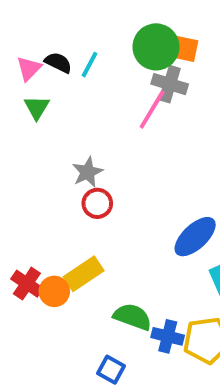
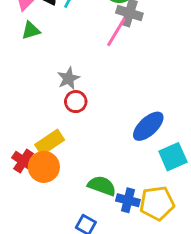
green triangle: (37, 108) -> (31, 30), turned 42
yellow rectangle: (84, 274) -> (50, 142), moved
orange circle: (54, 291) -> (44, 167), size x1.4

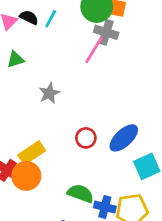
green triangle: (31, 30) -> (15, 59), moved
red circle: (76, 102) -> (86, 138), moved

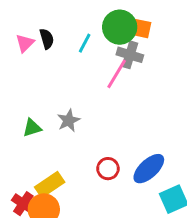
black semicircle: (29, 17) -> (47, 39), turned 48
cyan line: (51, 19) -> (85, 43), moved
green triangle: (15, 59) -> (32, 128), moved

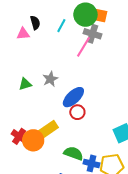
pink triangle: (25, 43) -> (23, 34), moved, turned 40
blue ellipse: (149, 169) -> (73, 97), moved
yellow rectangle: (50, 185) -> (48, 129), moved

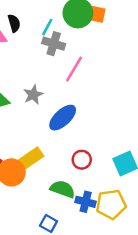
gray cross: (93, 34) -> (54, 44), moved
pink line: (83, 47) -> (74, 69), moved
red circle: (77, 112) -> (82, 160), moved

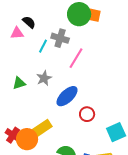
black semicircle: (14, 23) -> (29, 22), turned -32
cyan line: (47, 27) -> (43, 46), moved
red circle: (82, 160) -> (87, 114), moved

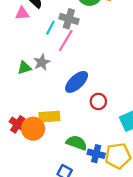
pink line: (76, 58) -> (66, 41), moved
gray star: (44, 78) -> (42, 62), moved
yellow rectangle: (42, 128) -> (49, 117), turned 30

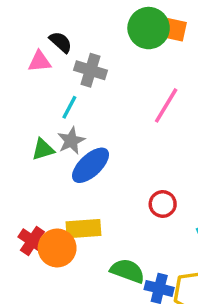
gray cross: (69, 19) -> (91, 70), moved
cyan line: (50, 28) -> (69, 107), moved
pink line: (66, 41) -> (166, 105), moved
blue ellipse: (77, 82) -> (91, 165), moved

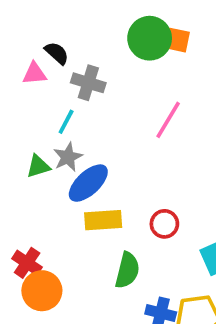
yellow rectangle: (83, 229) -> (103, 220), moved
orange circle: (57, 248) -> (42, 291), moved
green semicircle: (127, 271) -> (127, 270), moved, turned 84

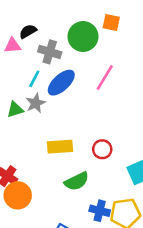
green circle: (150, 38) -> (83, 37), moved
black semicircle: (57, 53) -> (28, 31), turned -72
blue ellipse: (88, 183) -> (61, 83), moved
green semicircle: (127, 270) -> (77, 181), turned 50

